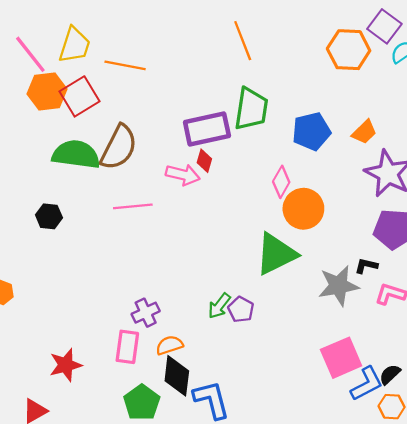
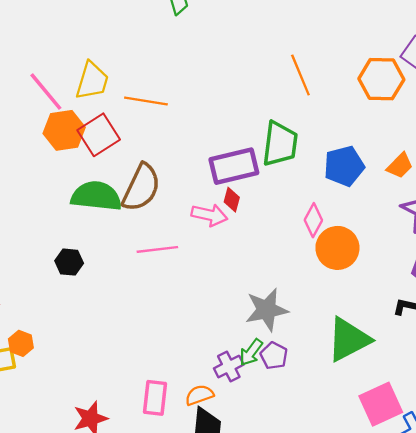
orange line: (243, 41) -> (300, 75), moved
green triangle: (276, 254) -> (349, 340), moved
gray star: (339, 286) -> (267, 310), moved
purple cross: (146, 313) -> (229, 367), moved

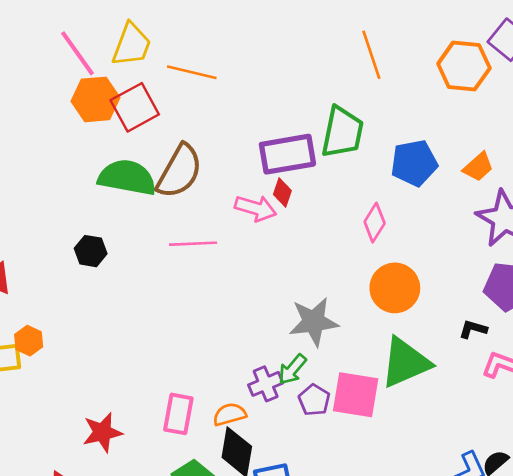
orange circle: (337, 248) -> (395, 288), moved
purple pentagon: (274, 356) -> (314, 400), moved
pink square: (381, 404) -> (356, 395), moved, turned 30

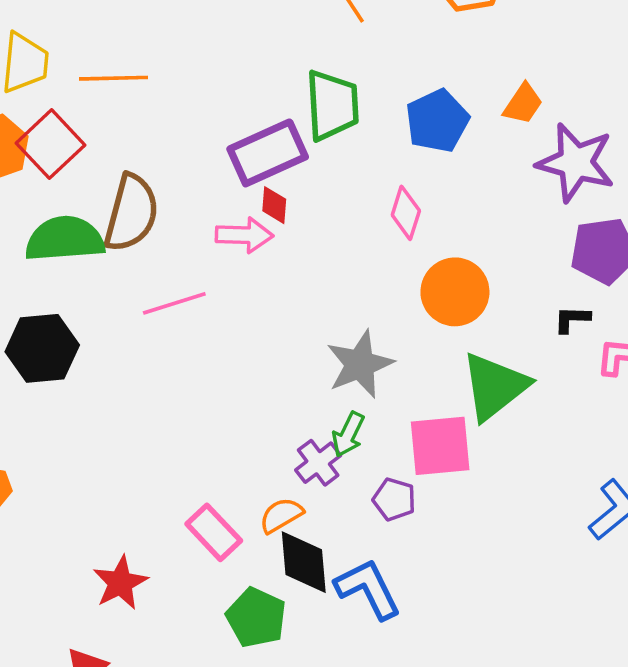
black hexagon: (91, 251) -> (42, 348), size x1.6
purple pentagon: (314, 400) -> (394, 499), moved
pink rectangle: (178, 414) -> (214, 532), turned -39

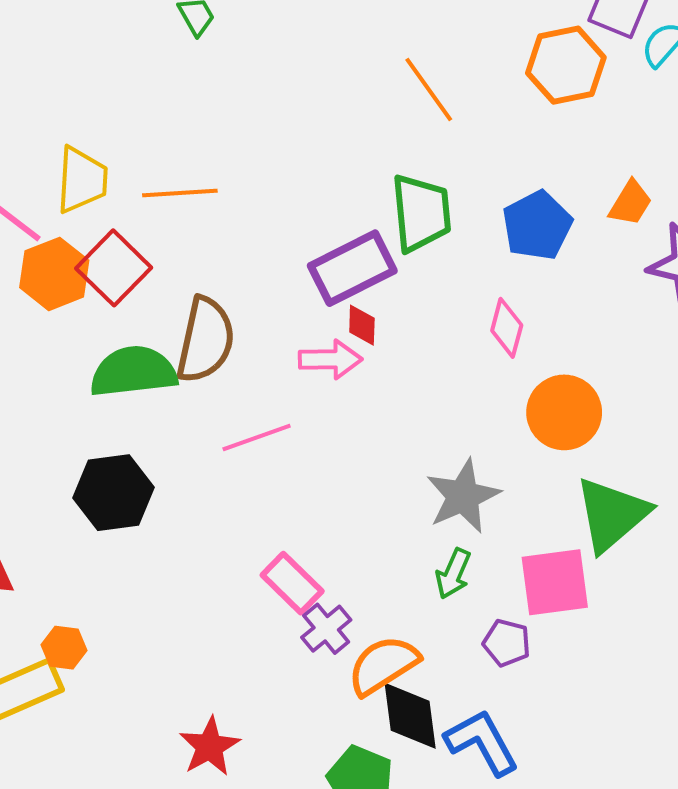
purple cross: (318, 463) -> (326, 629), moved
orange semicircle: (281, 515) -> (383, 665), size x1.5
pink rectangle: (214, 532) -> (292, 583), moved

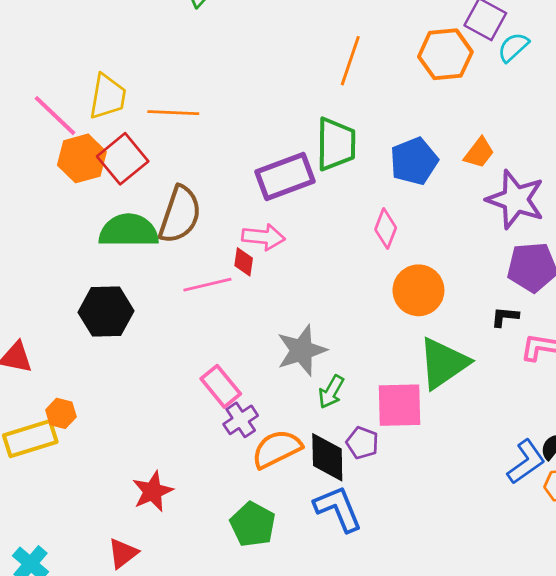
orange line: (429, 90) -> (350, 61), turned 48
red diamond: (362, 325) -> (244, 262), moved
gray star: (463, 496) -> (302, 350), moved
black diamond: (410, 716) -> (327, 457), moved

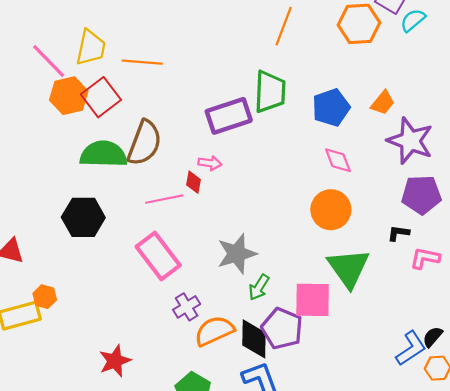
pink diamond: (386, 229) -> (338, 160), moved, turned -44
pink arrow: (263, 237) -> (210, 163), size x0.7
green triangle: (443, 363) -> (348, 268), turned -33
pink rectangle: (221, 386) -> (158, 256), moved, size x1.4
purple pentagon: (362, 443) -> (282, 329), size x1.6

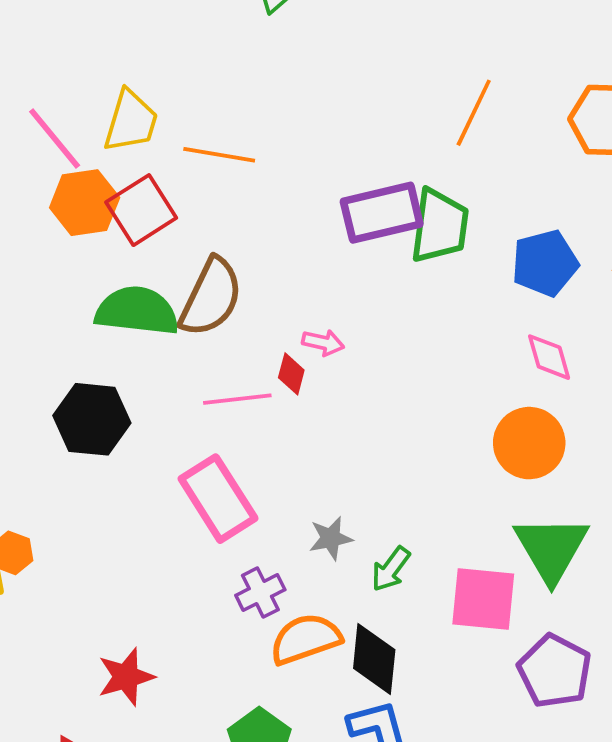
purple rectangle: (229, 116) -> (382, 213), moved
gray star: (237, 254) -> (331, 538), moved, size x0.6
purple pentagon: (282, 329) -> (555, 671), moved

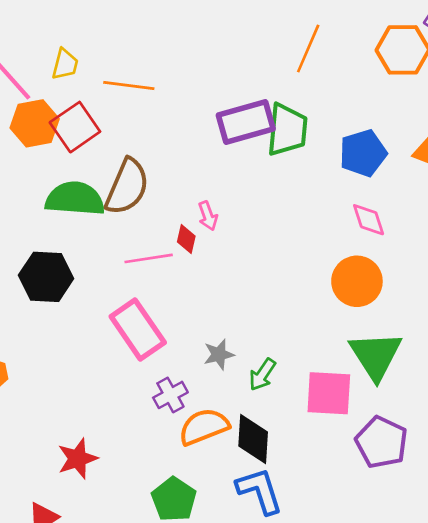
yellow trapezoid: (131, 121) -> (65, 64), size x0.7
pink arrow: (323, 343) -> (208, 216), turned 60

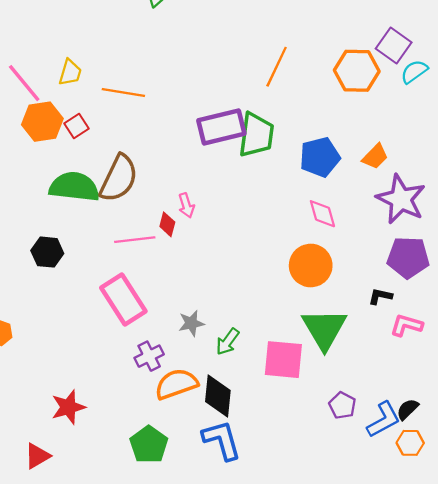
red square: (75, 127) -> (76, 126), size x0.6
black hexagon: (46, 277) -> (47, 252), size x0.7
purple pentagon: (381, 442) -> (342, 405), moved, size x0.6

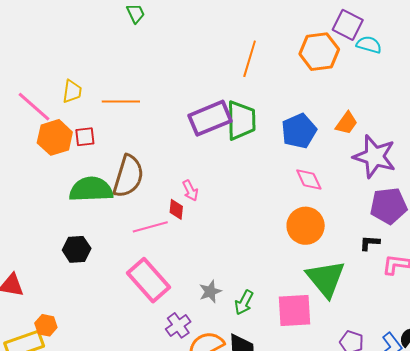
cyan semicircle: (414, 72) -> (369, 45), turned 60
red square: (76, 126) -> (85, 137), turned 35

